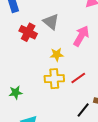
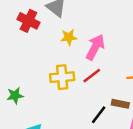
pink arrow: (81, 36) -> (95, 47), moved
yellow star: (57, 55) -> (69, 37), moved

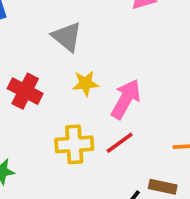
red cross: (28, 21) -> (25, 91), moved

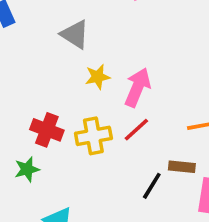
red cross: (25, 91) -> (47, 130), moved

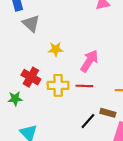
gray triangle: (75, 34) -> (31, 23), moved
yellow star: (98, 77) -> (56, 49), moved
red line: (136, 130) -> (84, 86), turned 35

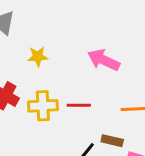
pink arrow: (89, 61) -> (104, 60), moved, turned -95

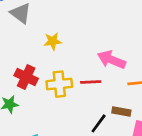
pink arrow: (104, 60) -> (111, 60), moved

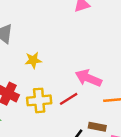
red line: (91, 82) -> (69, 99), turned -30

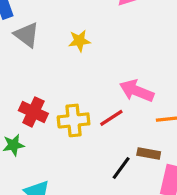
yellow star: (33, 60) -> (79, 41), moved

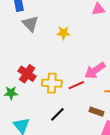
pink arrow: (137, 91) -> (95, 70), turned -65
black line: (121, 168) -> (57, 114), moved

